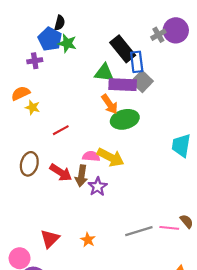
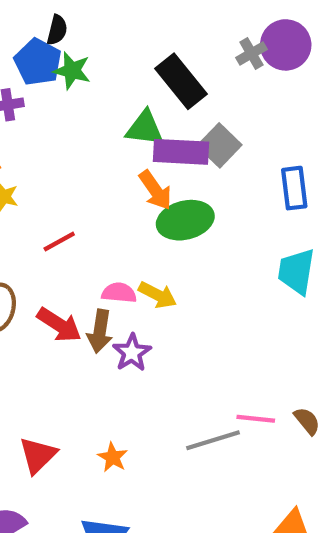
blue rectangle: (137, 62) -> (294, 188), moved
yellow arrow: (111, 157) -> (157, 295), size x0.7
pink line: (169, 228) -> (256, 419), moved

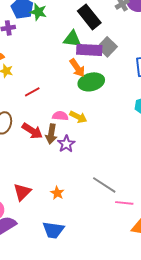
pink line: (256, 419) -> (124, 203), moved
gray line: (213, 440) -> (104, 185), turned 50

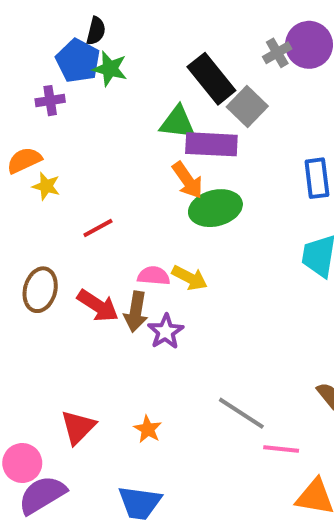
gray square: (107, 47) -> (247, 107), moved

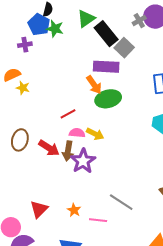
green triangle: (178, 122) -> (86, 19), moved, turned -42
red line: (98, 228) -> (68, 114), moved
purple star: (166, 332) -> (83, 161), size x1.4
pink line: (281, 449) -> (98, 220), moved

